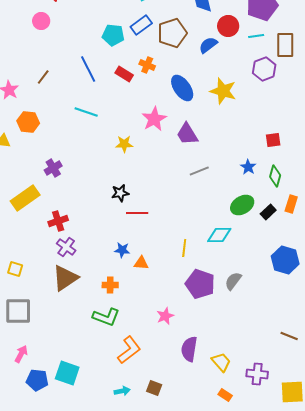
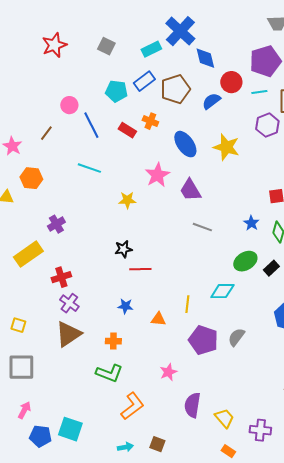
pink circle: (41, 21) -> (69, 105), moved
gray line: (199, 171) -> (202, 227), turned 42
orange triangle: (141, 263) -> (158, 319), moved

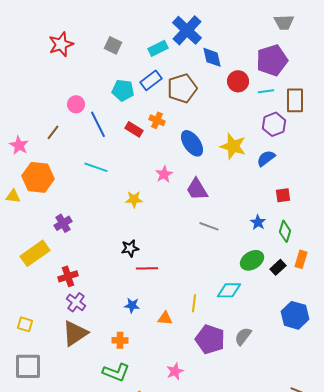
blue semicircle: (211, 101) -> (266, 158), moved
pink star: (157, 175) -> (164, 174), size x0.7
orange hexagon: (31, 178) -> (38, 177), size x1.4

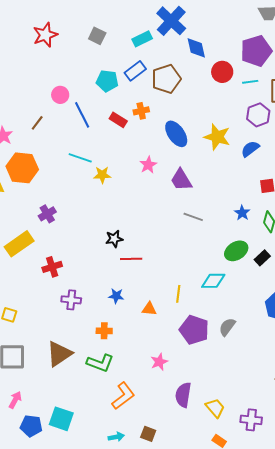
orange cross: (157, 120) -> (141, 111), turned -35
yellow star: (134, 199) -> (102, 175), moved
purple cross: (76, 302) -> (71, 300), moved, turned -30
brown triangle: (75, 333) -> (59, 354), moved

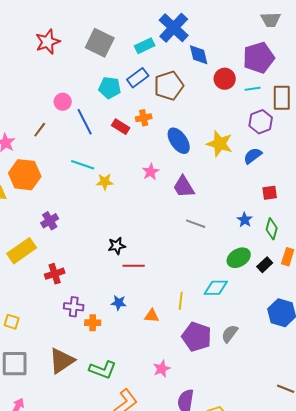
gray square: (97, 36) -> (100, 43), size x1.6
orange cross: (104, 331) -> (93, 323), moved

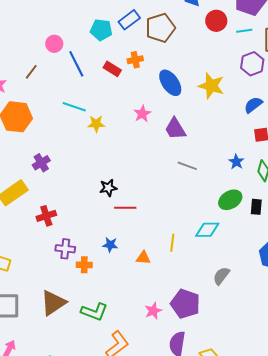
blue semicircle: (253, 156) -> (253, 105), moved
black rectangle: (265, 265) -> (256, 207), turned -42
purple pentagon: (197, 337) -> (185, 304), moved

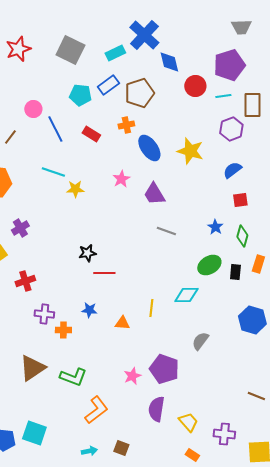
orange cross: (135, 60) -> (126, 125), moved

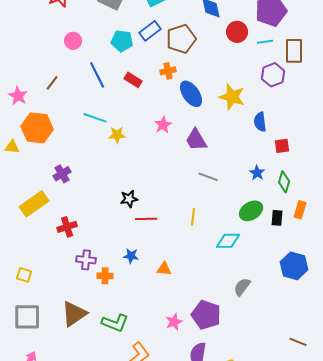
pink circle: (33, 109) -> (73, 41), moved
blue semicircle: (232, 170) -> (260, 122), moved, turned -60
yellow line: (151, 308) -> (193, 217), moved

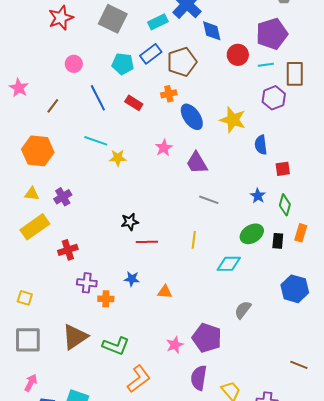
pink star: (18, 96) -> (19, 88), moved
yellow triangle: (12, 147) -> (32, 194), moved

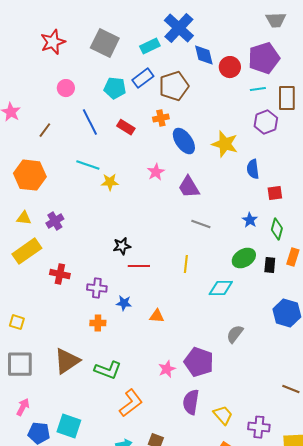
red circle: (238, 55) -> (230, 67), moved
red cross: (68, 250) -> (60, 274), turned 30
purple cross: (87, 283) -> (97, 288), moved

